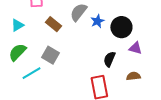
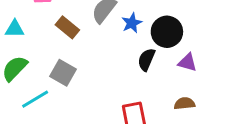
cyan triangle: (17, 25) -> (15, 29), turned 32
black semicircle: (109, 59) -> (146, 60), moved

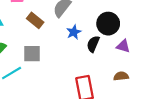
blue star: (132, 23) -> (74, 32), moved
gray square: (63, 73) -> (32, 54), turned -30

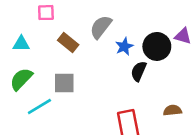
blue star: (74, 32) -> (124, 46), moved
purple triangle: (123, 46) -> (183, 36), moved

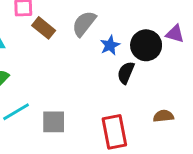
brown rectangle: (68, 43) -> (44, 28), moved
gray square: (64, 83) -> (54, 122), moved

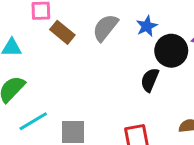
blue star: (110, 45) -> (147, 26), moved

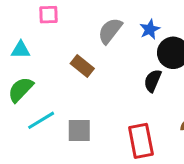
brown rectangle: (62, 32) -> (82, 66), moved

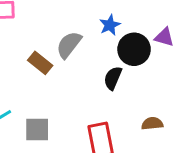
gray semicircle: (110, 31) -> (69, 45), moved

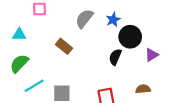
purple triangle: (164, 37) -> (152, 55), moved, turned -48
gray semicircle: (69, 45) -> (84, 19), moved

